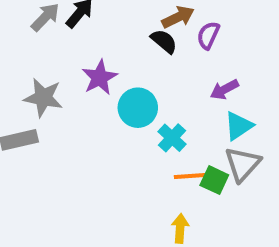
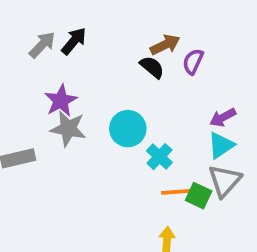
purple star: (100, 77) -> (61, 101), moved
purple arrow: (224, 90) -> (223, 117), moved
gray star: (43, 98) -> (68, 129), moved

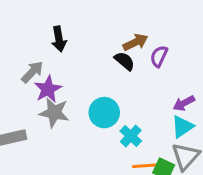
black arrow: (74, 41) -> (59, 39), turned 130
gray arrow: (42, 45) -> (32, 72), moved

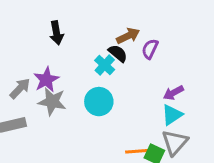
gray arrow: (32, 72) -> (20, 88), moved
cyan cross: (131, 136) -> (105, 65), moved

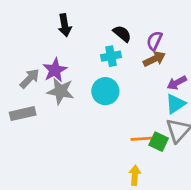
brown arrow: (128, 36) -> (154, 59), moved
black semicircle: (118, 53) -> (122, 34), moved
cyan cross: (105, 65) -> (111, 56), turned 36

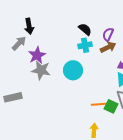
black arrow: (65, 25) -> (29, 26), moved
cyan cross: (111, 56) -> (85, 45), moved
gray arrow: (30, 79) -> (19, 43), moved
gray rectangle: (23, 114) -> (13, 97), moved

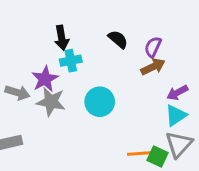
black arrow: (29, 26) -> (62, 38), moved
gray arrow: (19, 43) -> (17, 93), moved, turned 63
cyan cross: (85, 45) -> (71, 61), moved

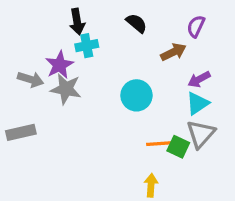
purple semicircle: (153, 47) -> (196, 26), moved
cyan circle: (100, 102) -> (136, 95), moved

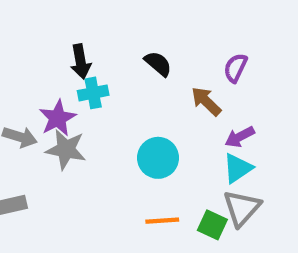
brown arrow: (173, 52) -> (206, 101), turned -110
orange line: (159, 144) -> (162, 221), moved

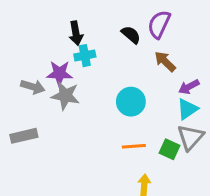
purple semicircle: (235, 68) -> (159, 24), moved, size x1.4
purple star: (58, 118) -> (59, 73), turned 30

